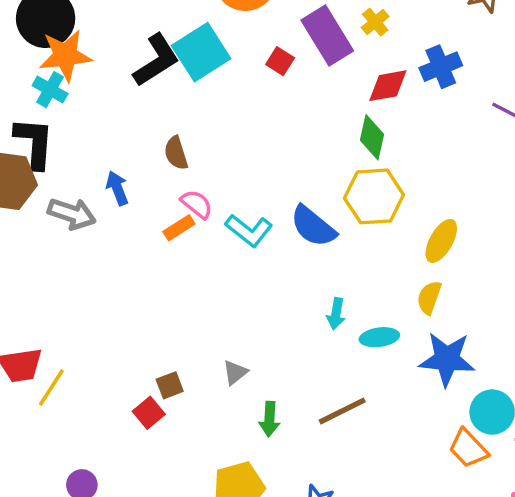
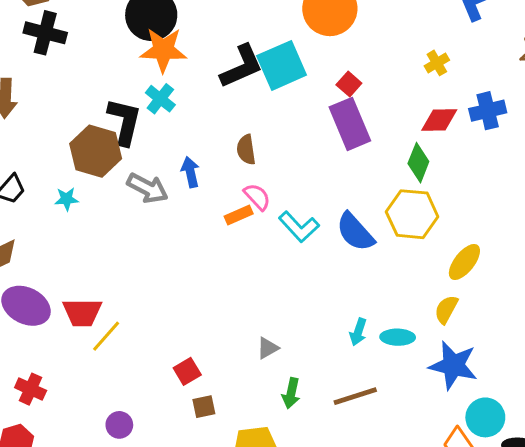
purple rectangle: (327, 35) -> (350, 124), moved
cyan cross: (50, 90) -> (160, 99), moved
cyan arrow: (336, 314) -> (358, 332), moved
brown square: (170, 385) -> (204, 407), moved

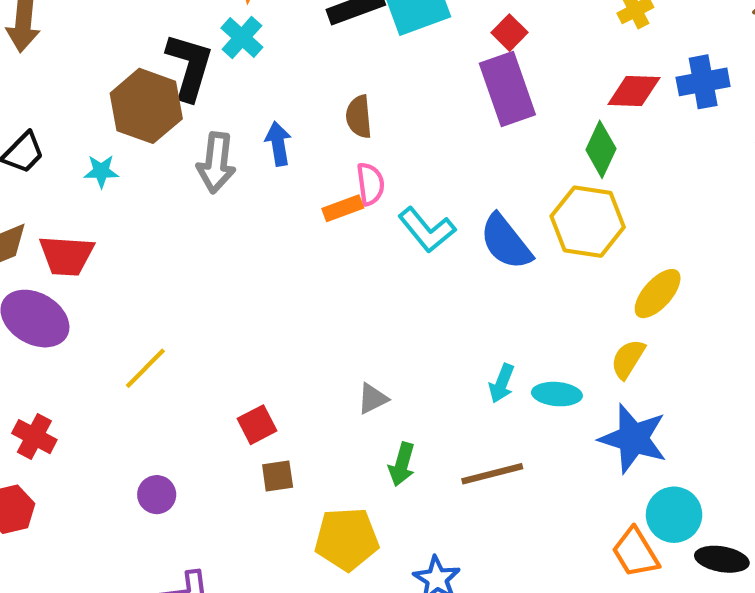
gray arrow: (147, 188) -> (216, 163), turned 66
pink semicircle: (257, 197) -> (370, 184), turned 32
red trapezoid: (82, 312) -> (66, 256), moved

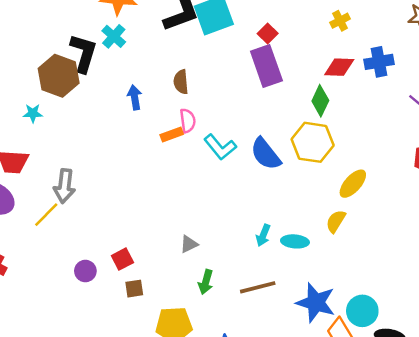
gray arrow: (216, 163) -> (64, 186), moved
yellow line: (145, 368) -> (46, 215), moved
blue star: (633, 439) -> (316, 303), moved
purple circle: (157, 495) -> (85, 271), moved

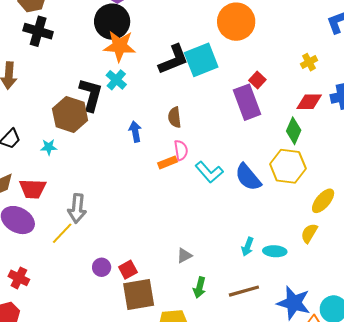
red square: (268, 33) -> (257, 80), moved
purple circle: (85, 271) -> (102, 267), moved
brown square: (134, 289) -> (139, 295), size x2.0

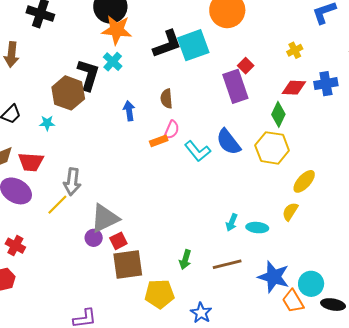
pink semicircle: (181, 150) -> (172, 130), turned 30
blue semicircle: (248, 177) -> (228, 142), moved
gray triangle: (184, 256) -> (105, 218), moved, size x2.0

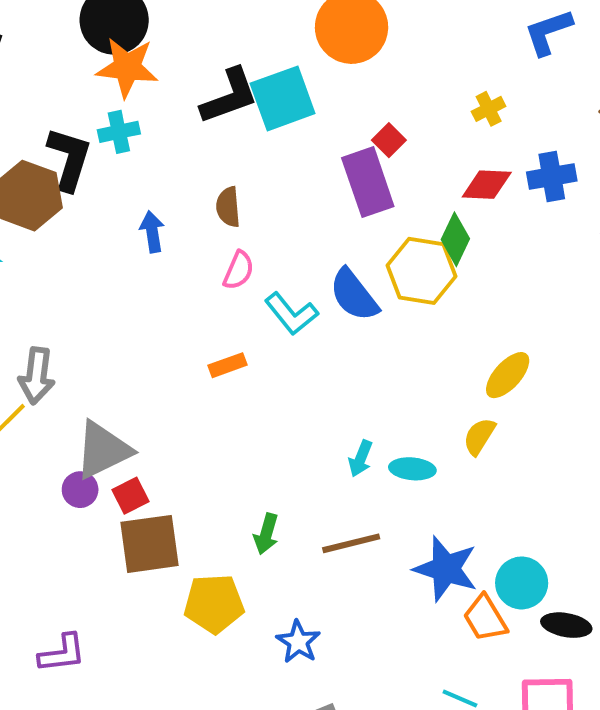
cyan cross: (113, 62) -> (119, 132), turned 36
orange rectangle: (159, 141) -> (227, 365), moved
yellow hexagon: (272, 148) -> (422, 271), moved

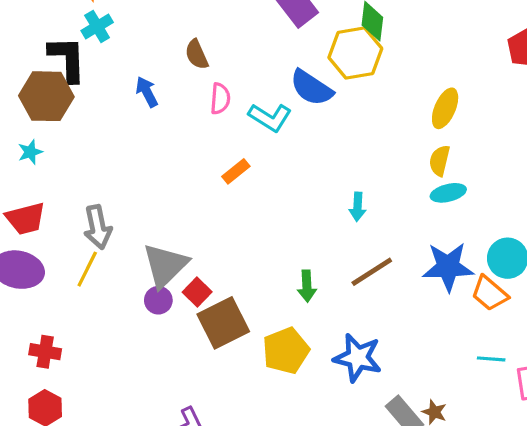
cyan ellipse: (412, 469) -> (448, 193), moved
blue star: (298, 642) -> (358, 358), size x1.4

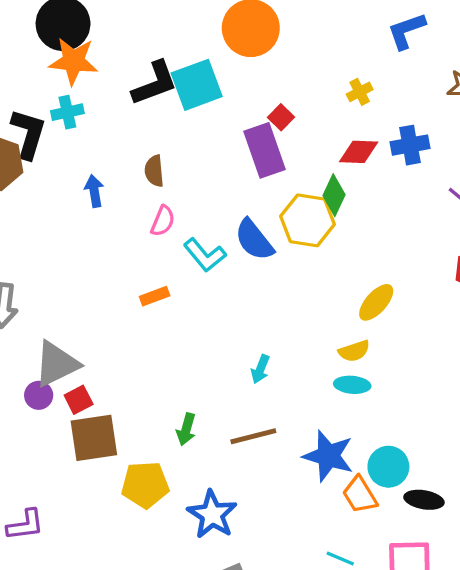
yellow semicircle: (440, 161) -> (354, 351), turned -140

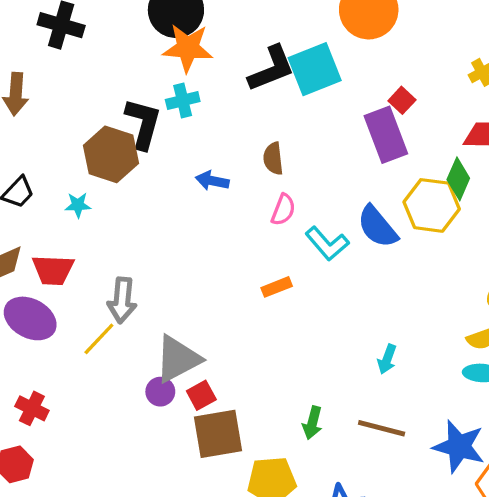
blue arrow: (94, 191) -> (212, 181), turned -68
brown line: (253, 436) -> (382, 428), turned 30

